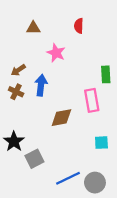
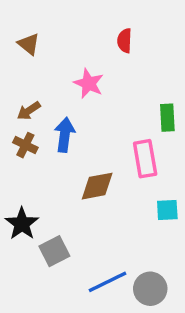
brown triangle: (33, 28) -> (29, 44), moved, turned 40
cyan square: (101, 143) -> (167, 210), moved

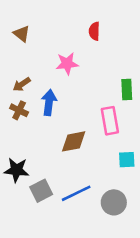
pink star: (89, 83) -> (67, 64), turned -30
black star: (22, 224) -> (16, 170), turned -30
blue line: (107, 282) -> (76, 193), moved
gray circle: (150, 289) -> (114, 202), moved

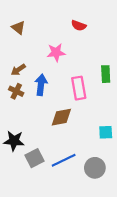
red semicircle: (94, 31) -> (79, 25), turned -72
pink rectangle: (110, 121) -> (79, 88), moved

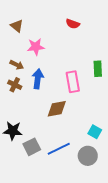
pink star: (56, 52) -> (36, 47), moved
brown arrow: (18, 70) -> (17, 65), turned -120
cyan square: (106, 132) -> (95, 132), moved, turned 32

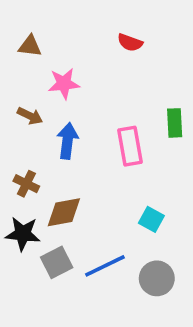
brown triangle: (17, 26) -> (30, 46), turned -32
brown cross: (15, 85) -> (26, 184), moved
brown diamond: (57, 109) -> (64, 212), moved
cyan square: (95, 132) -> (151, 219), moved

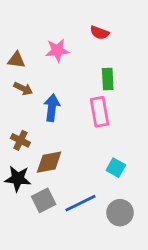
brown triangle: (30, 46) -> (16, 60), moved
pink star: (64, 84) -> (57, 50), moved
green rectangle: (175, 123) -> (108, 79), moved

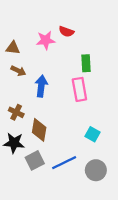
red semicircle: (100, 33) -> (66, 32), moved
brown diamond: (49, 162) -> (39, 130), turned -70

